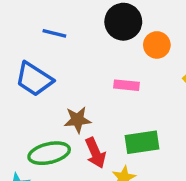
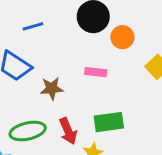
blue line: (54, 33) -> (33, 26), turned -30
brown star: (78, 120) -> (52, 88), moved

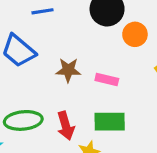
pink rectangle: (96, 72) -> (107, 79), moved
brown star: (52, 88) -> (68, 70), moved

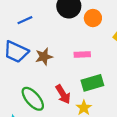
brown star: (68, 70) -> (44, 57), moved
green ellipse: (23, 120) -> (33, 99), turned 70

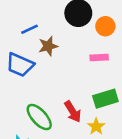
pink rectangle: (82, 54) -> (99, 58), moved
brown star: (44, 57) -> (48, 46), moved

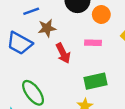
red arrow: (73, 112) -> (63, 53), moved

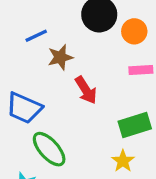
blue trapezoid: (20, 43) -> (24, 108), moved
pink rectangle: (93, 43) -> (141, 70), moved

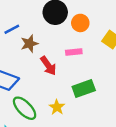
pink rectangle: (141, 70) -> (74, 52), moved
yellow star: (123, 161) -> (57, 107), moved

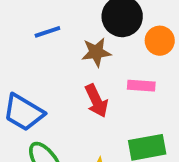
brown star: (29, 44) -> (96, 52), moved

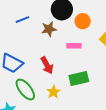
red arrow: (96, 101) -> (47, 65), moved

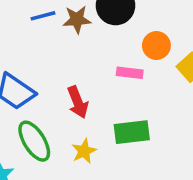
orange circle: (83, 21) -> (156, 46), moved
brown star: (49, 29) -> (77, 20), moved

